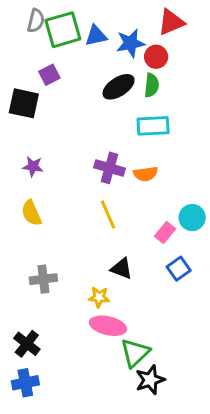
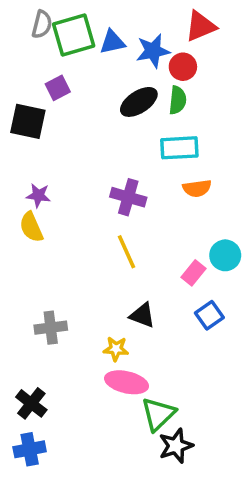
orange semicircle: (146, 174) -> (197, 188), moved
yellow semicircle: (31, 213) -> (31, 227), moved

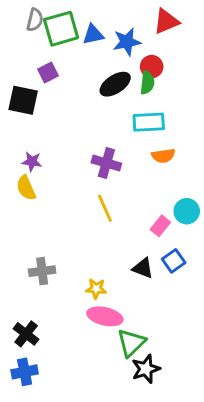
red circle: (183, 67) -> (152, 67), moved
black triangle: (142, 315) -> (143, 268), moved

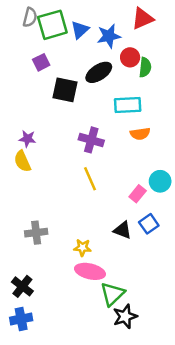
blue triangle: (93, 35) -> (80, 30), turned -30
green semicircle: (147, 83) -> (145, 67), moved
black square: (23, 100) -> (65, 90), moved

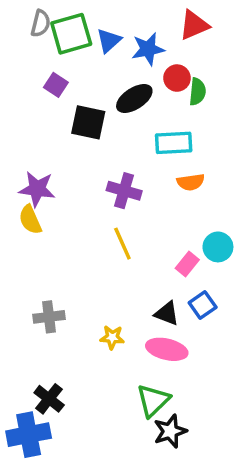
purple square: (41, 62) -> (56, 85), turned -30
purple star: (27, 139) -> (37, 189), size x1.5
pink ellipse: (90, 271) -> (167, 349), moved
black cross: (22, 286) -> (49, 399), moved
blue cross: (21, 319) -> (29, 435), size x1.4

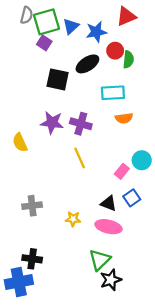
purple square: (56, 85) -> (44, 43), moved
purple star: (37, 189) -> (52, 123), moved
black cross: (49, 399) -> (32, 259), turned -30

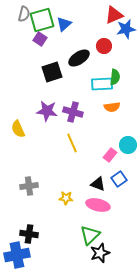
blue star: (96, 32) -> (126, 29), moved
green semicircle: (128, 60) -> (115, 77), moved
black square: (58, 79) -> (52, 72), turned -30

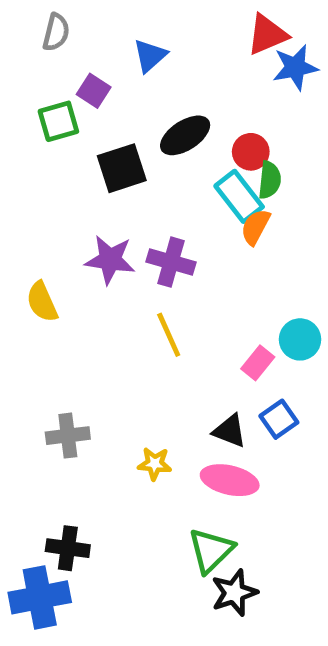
green square: (42, 20) -> (58, 121), moved, size x0.7
red circle: (104, 46) -> (251, 152), moved
cyan rectangle: (102, 84) -> (239, 196), turned 55
orange semicircle: (112, 107) -> (255, 227), moved, turned 126

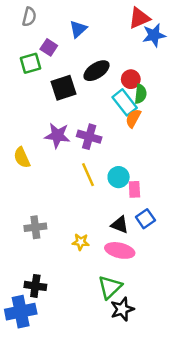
cyan circle: (300, 339) -> (119, 177), moved
pink rectangle: (258, 363) -> (134, 189), turned -42

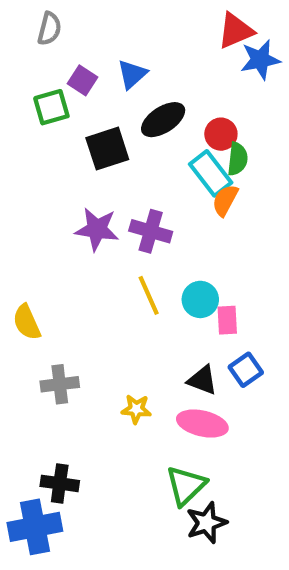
blue triangle: (78, 29) -> (132, 74), moved
yellow semicircle: (22, 157) -> (27, 322), moved

